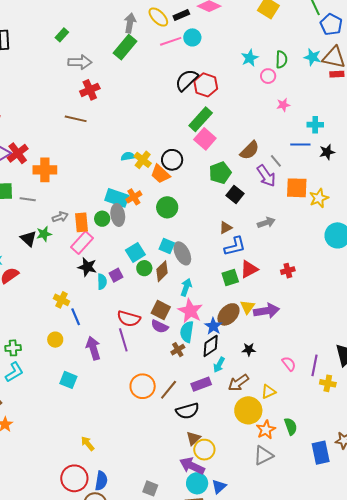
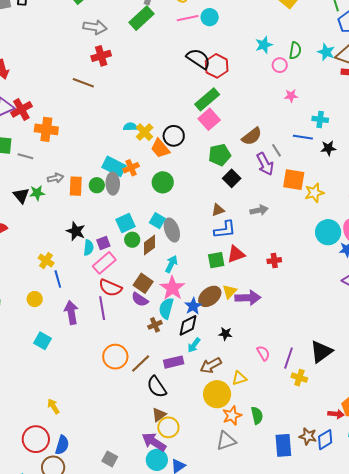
black semicircle: (187, 80) -> (198, 59), turned 70
pink rectangle: (82, 243) -> (104, 263), moved
black semicircle: (187, 411) -> (157, 387), turned 65

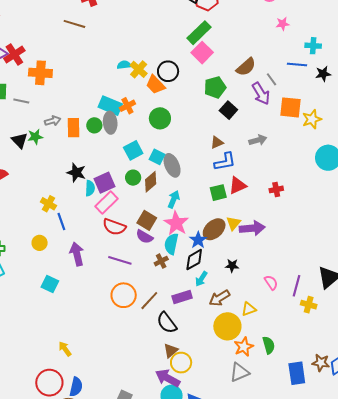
cyan square: (125, 223) -> (133, 150), moved
purple square: (103, 243) -> (104, 183), size x1.5
purple line: (102, 308) -> (120, 260), moved, turned -60

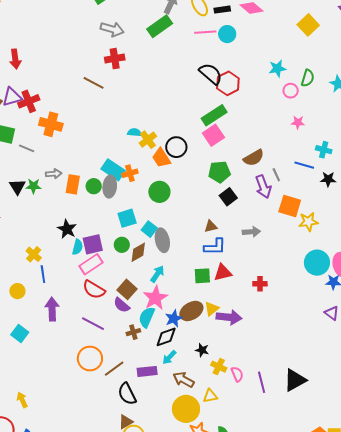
purple line: (297, 286) -> (262, 382), turned -40
brown arrow: (219, 298) -> (183, 380), turned 50
yellow cross: (309, 305) -> (219, 367), moved

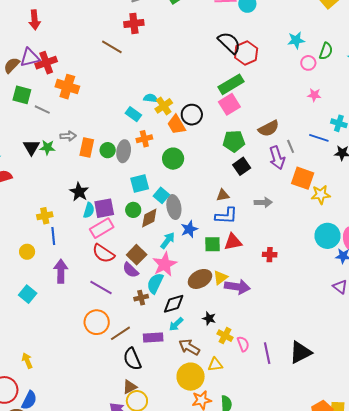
cyan rectangle: (113, 170) -> (133, 114), moved, size x0.7
yellow cross: (34, 254) -> (45, 216), turned 35
blue star: (174, 319) -> (189, 229), moved

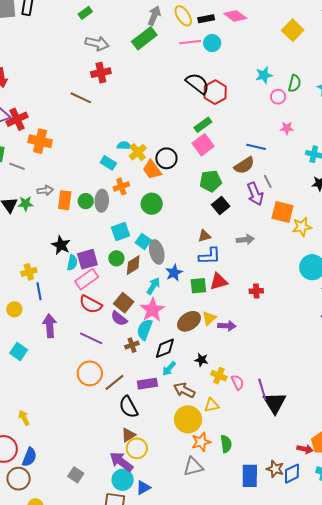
green rectangle: (231, 84) -> (203, 125), size x0.7
blue line: (319, 138) -> (256, 147), moved
purple arrow: (237, 287) -> (227, 326), size x0.7
black triangle: (300, 352) -> (275, 403), moved, turned -30

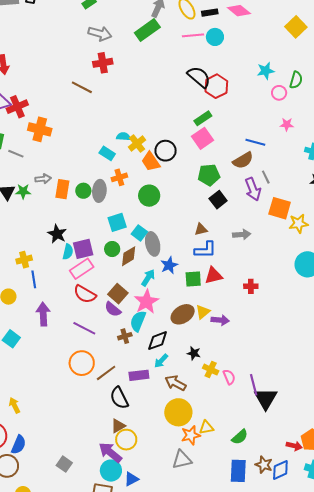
yellow triangle: (212, 405) -> (206, 427), moved
green semicircle: (226, 444) -> (240, 437), moved, turned 54

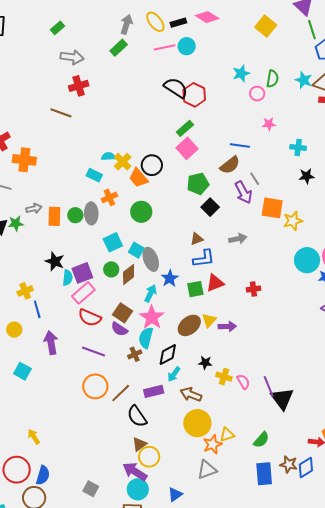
green rectangle: (147, 30) -> (119, 48), size x0.7
blue triangle: (131, 479) -> (175, 494), moved

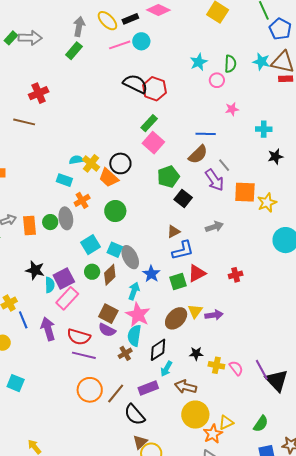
gray arrow: (72, 57) -> (30, 38), moved
red semicircle: (90, 318) -> (79, 337), moved
purple arrow: (51, 343) -> (48, 329), moved

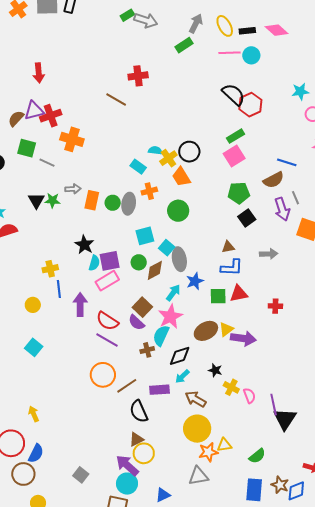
black circle: (120, 163) -> (189, 152), moved
purple arrow: (214, 315) -> (243, 338), size x1.4

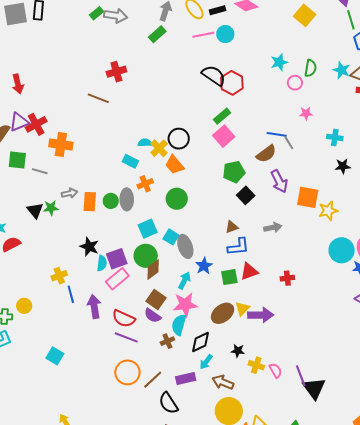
gray line: (296, 198) -> (289, 143), moved
green circle: (139, 262) -> (146, 256), size x1.5
brown diamond: (155, 270) -> (153, 270), moved
yellow circle: (33, 305) -> (24, 306), moved
pink star: (170, 317) -> (185, 304), turned 30

